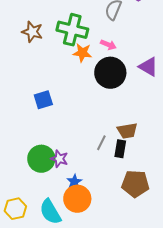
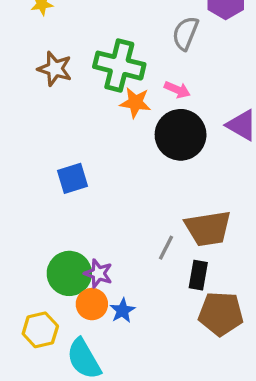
brown trapezoid: (127, 131) -> (208, 228), size x1.4
black rectangle: (120, 149) -> (198, 275), moved
orange circle: (77, 199) -> (92, 304), moved, size x0.7
yellow hexagon: (15, 209) -> (40, 330), moved

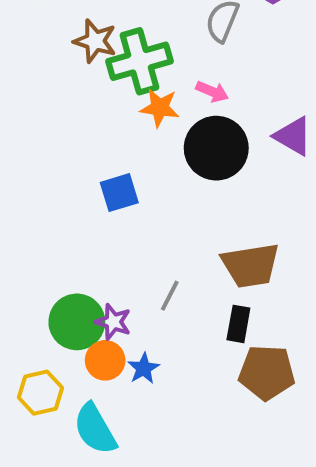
green cross: (119, 66) -> (139, 61), turned -30
brown star: (55, 69) -> (95, 41), moved
blue square: (73, 178) -> (119, 193), moved
gray line: (166, 248) -> (170, 296), moved

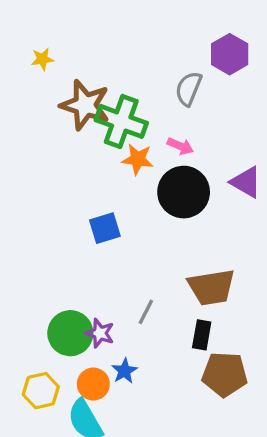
brown star: (95, 41) -> (85, 105), size x1.4
green cross: (139, 61) -> (121, 121), turned 36
orange circle: (105, 360) -> (93, 384), moved

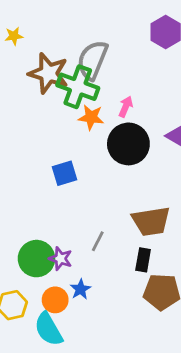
gray semicircle: (189, 89) -> (92, 60), moved, size x1.4
pink arrow: (180, 146) -> (126, 107), turned -90

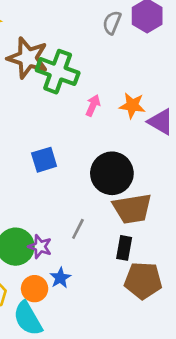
gray semicircle: (92, 60) -> (112, 23), moved, size x0.6
pink arrow: (126, 107) -> (93, 105), moved
orange star: (91, 117) -> (132, 105), moved
black circle: (128, 144) -> (112, 173), moved

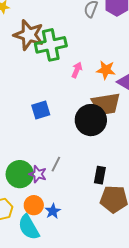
green cross: (58, 72) -> (51, 45), turned -32
brown trapezoid: (132, 209) -> (106, 104), moved
gray line: (78, 229) -> (56, 164), moved
blue star: (60, 278) -> (53, 211), moved

